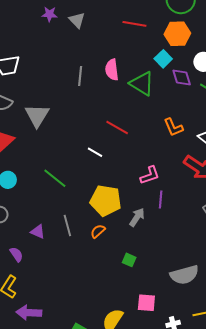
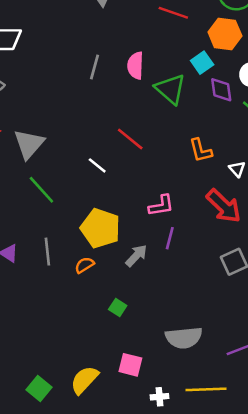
gray triangle: (37, 115) -> (29, 144), moved

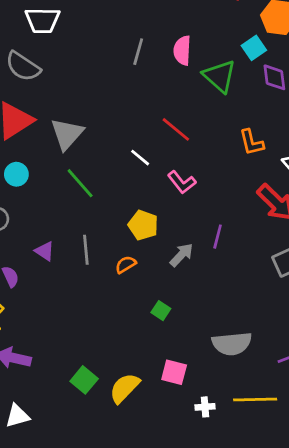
pink L-shape: (161, 206) -> (182, 182), moved, turned 60
yellow pentagon: (101, 228) -> (143, 225), size x0.7
green square: (39, 389) -> (84, 380), moved

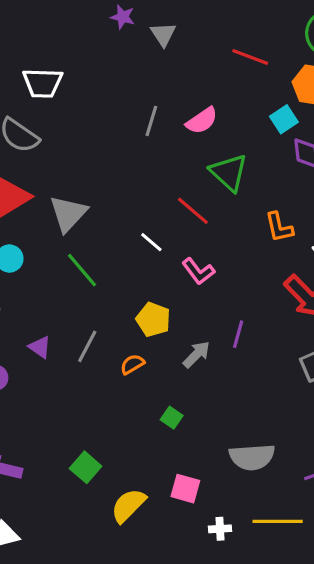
pink semicircle: (182, 50) -> (202, 121), turned -128
green triangle: (220, 76) -> (229, 173), moved
gray line: (86, 250) -> (87, 346), turned 32
green square: (84, 380) -> (86, 467), moved

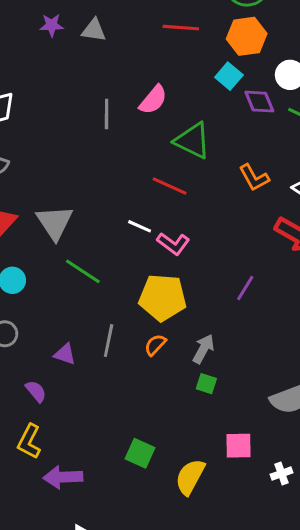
gray triangle: (163, 34) -> (94, 30), turned -32
pink L-shape: (198, 271) -> (173, 244), moved
yellow pentagon: (153, 319) -> (163, 298), size x1.4
purple line: (238, 334) -> (245, 288), turned 32
gray arrow: (196, 354) -> (203, 349), moved

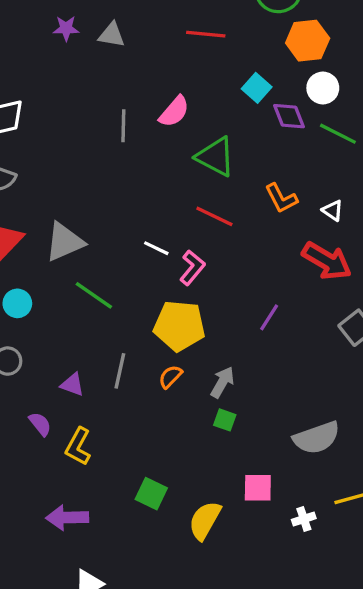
orange hexagon: (247, 36) -> (308, 41), moved
red line: (170, 186) -> (214, 216), moved
gray triangle: (55, 222) -> (64, 242), turned 39
pink L-shape: (173, 244) -> (192, 268), turned -88
yellow L-shape: (29, 442) -> (78, 447), moved

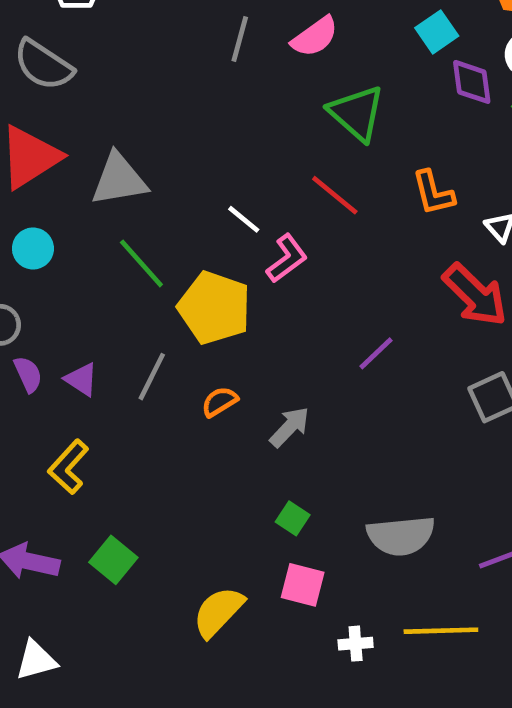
yellow pentagon: (179, 326) -> (214, 308), moved
green square: (225, 420) -> (293, 518), moved
purple semicircle: (40, 424) -> (28, 374), moved
green square: (151, 494) -> (113, 560), moved

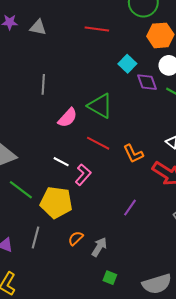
pink semicircle: (315, 37) -> (68, 118), moved
orange L-shape: (433, 193) -> (133, 154), moved
orange semicircle: (219, 402) -> (76, 238), moved
green square: (293, 518) -> (110, 278), moved

